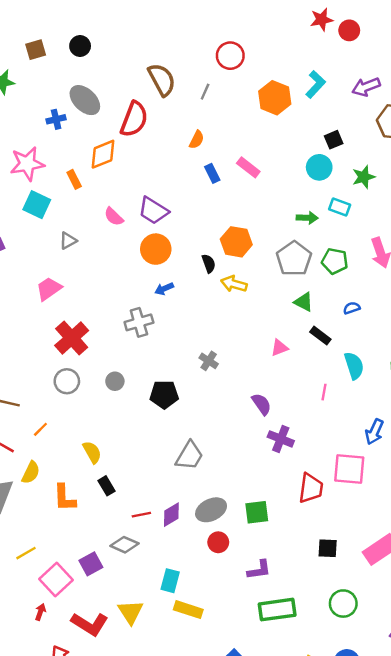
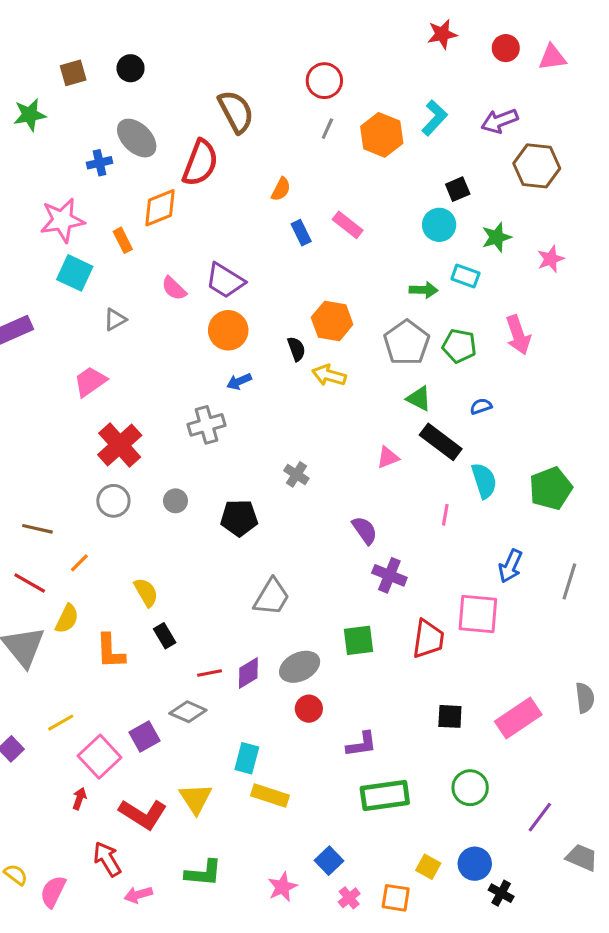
red circle: (349, 30) -> (506, 48), moved
gray line: (205, 92) -> (327, 129), moved
black rectangle: (320, 336) -> (441, 442), size x1.5
green square: (257, 512) -> (358, 640), moved

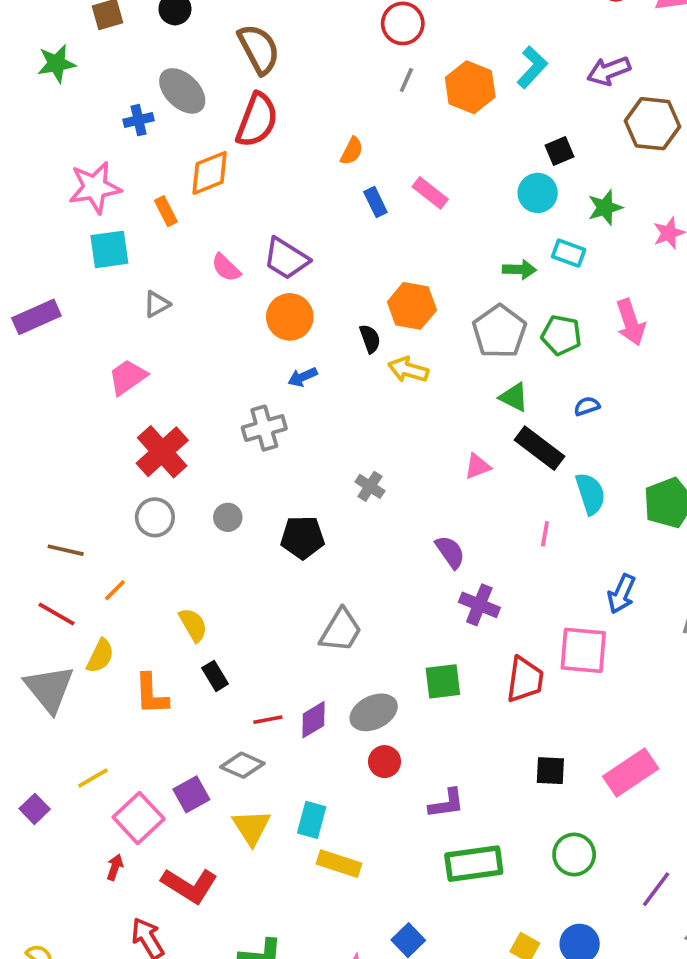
brown semicircle: (236, 112) -> (259, 49), moved
cyan square: (75, 273) -> (109, 249), turned -33
yellow triangle: (196, 799) -> (252, 827), moved

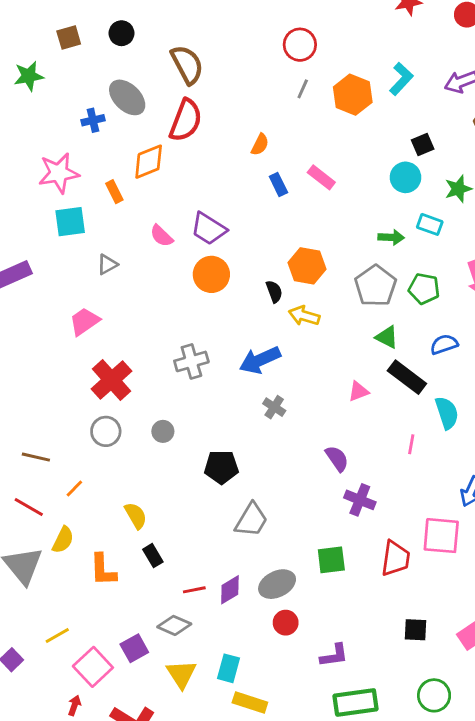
blue arrow: (303, 377) -> (260, 360), moved, size x1.8
blue semicircle: (587, 406) -> (444, 344), size x1.4
black pentagon: (303, 537) -> (221, 467), moved

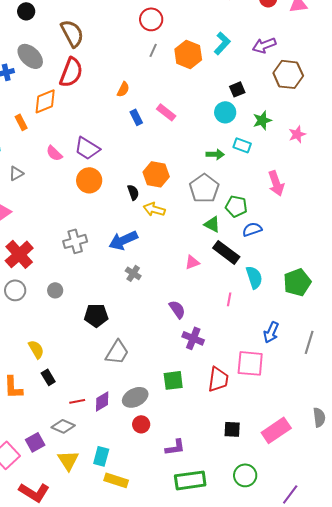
green pentagon: (424, 289) -> (236, 206), moved

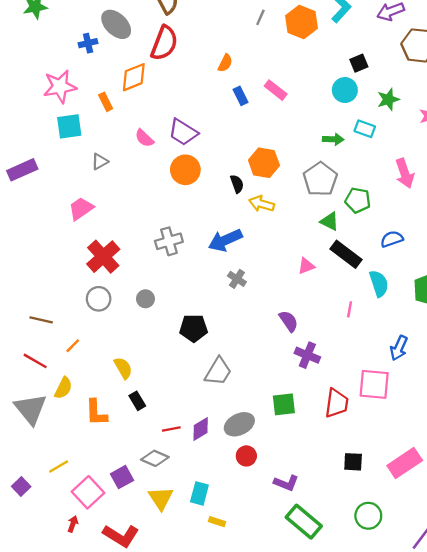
blue semicircle: (252, 229) -> (392, 239), moved
purple L-shape: (175, 447) -> (286, 483), turned 30
yellow rectangle: (116, 480) -> (217, 522), size x0.6
green rectangle: (190, 480) -> (304, 522), turned 48

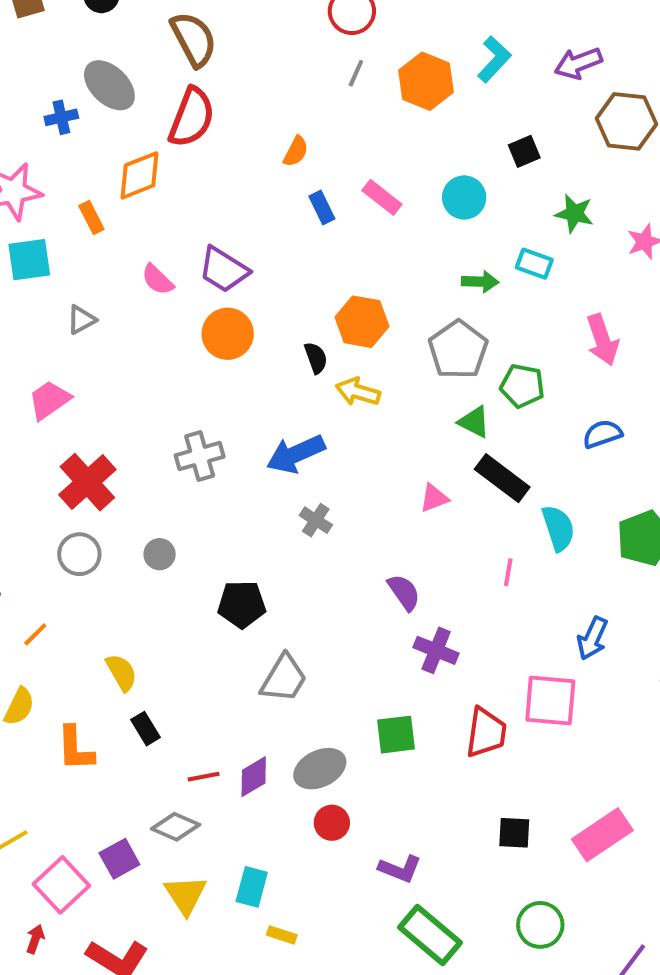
cyan circle: (345, 90) -> (464, 197), moved
green star: (388, 99) -> (574, 214), turned 30
blue semicircle: (392, 239) -> (602, 434), moved

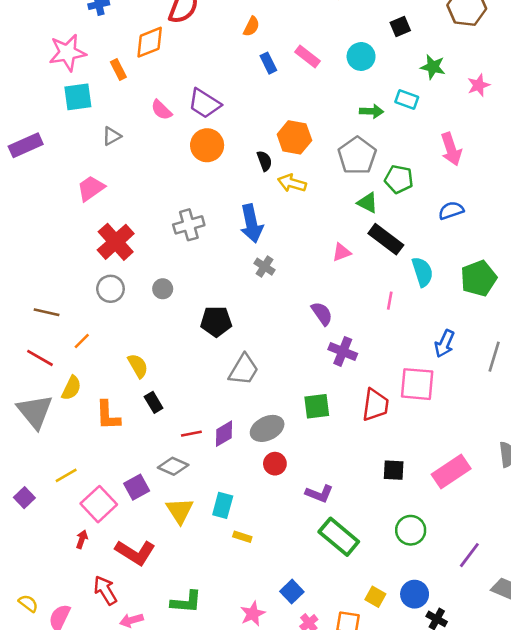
blue arrow: (296, 454) -> (251, 224), turned -78

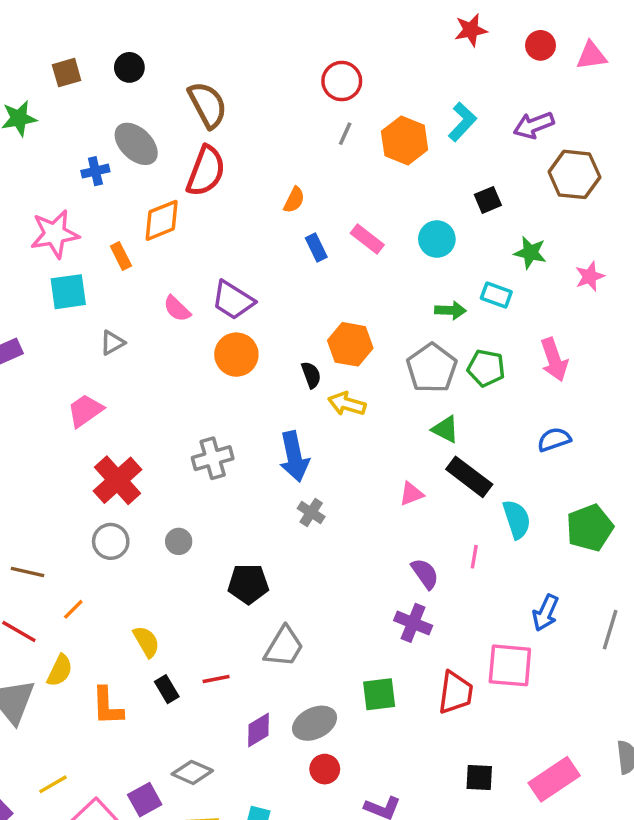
green pentagon: (399, 179) -> (486, 368), moved
purple semicircle: (322, 314) -> (425, 574), moved
red line: (191, 434) -> (216, 679), moved

